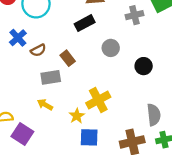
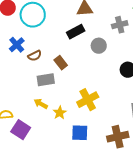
gray circle: (111, 48) -> (99, 46), moved
yellow star: (77, 116) -> (60, 113), moved

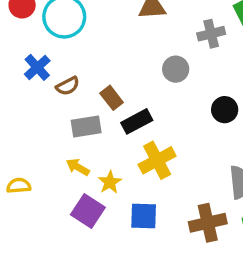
black rectangle: (76, 32) -> (137, 121), moved
purple square: (21, 130) -> (88, 211), moved

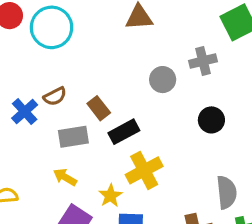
gray cross: (211, 34) -> (203, 61), moved
blue cross: (37, 67) -> (25, 112), moved
yellow star: (110, 182) -> (110, 196), moved

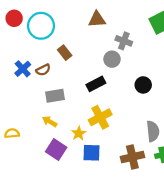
gray cross: (203, 61) -> (124, 41), moved, turned 35
brown rectangle: (99, 108) -> (65, 53), moved
blue cross: (25, 112) -> (23, 69), moved
black rectangle: (124, 132) -> (96, 84), moved

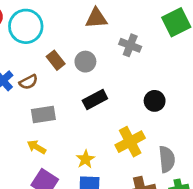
gray circle: (112, 59) -> (85, 62), moved
yellow cross: (100, 117) -> (130, 142), moved
yellow star: (79, 133) -> (85, 159), moved

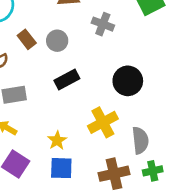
black circle: (155, 101) -> (128, 81), size x1.4

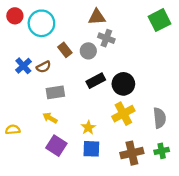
gray cross: (103, 24) -> (106, 38), moved
black circle: (128, 81) -> (123, 84), moved
gray semicircle: (140, 140) -> (160, 118), moved

